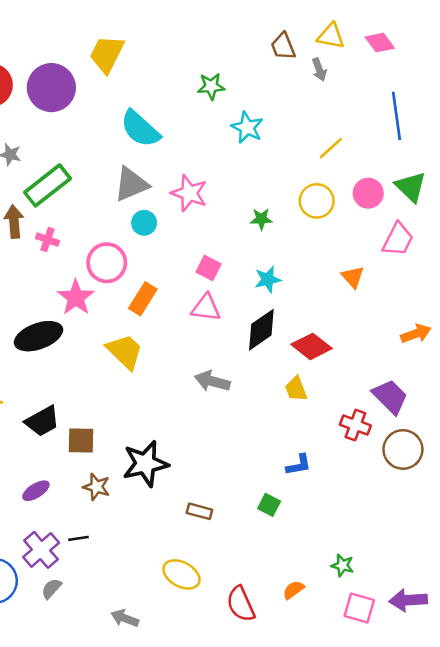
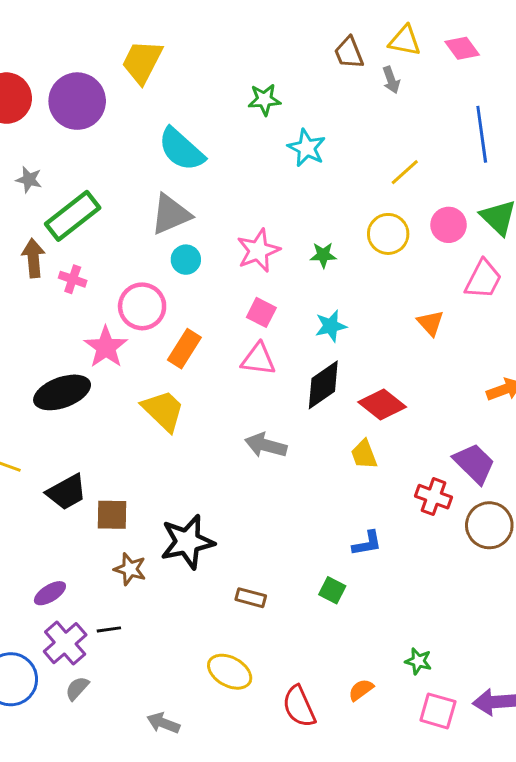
pink star: (189, 193) -> (258, 251), moved, turned 30
purple ellipse: (36, 491) -> (50, 593), moved

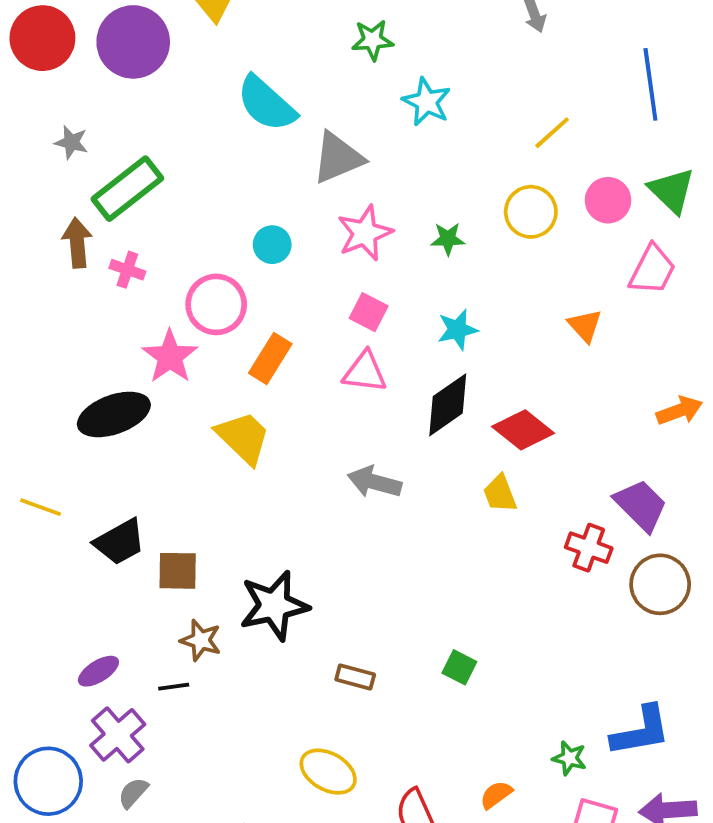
gray triangle: (171, 214) -> (338, 158), moved
blue L-shape: (367, 543) -> (641, 731), moved, size x1.6
black line: (109, 629) -> (174, 687), moved

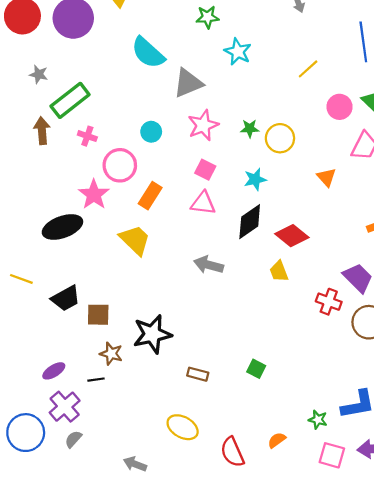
yellow circle: (531, 212) -> (280, 138), moved
pink cross: (127, 270) -> (87, 136), moved

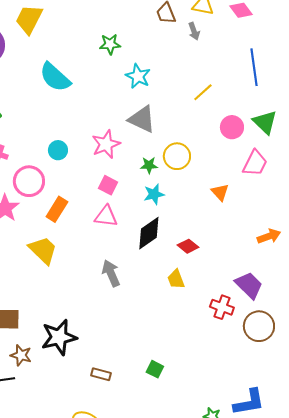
gray triangle: (188, 83) -> (142, 119), moved, turned 48
green star: (250, 128) -> (149, 165), moved
red diamond: (292, 236) -> (188, 246), size x0.7
gray arrow: (209, 265) -> (111, 273), turned 52

